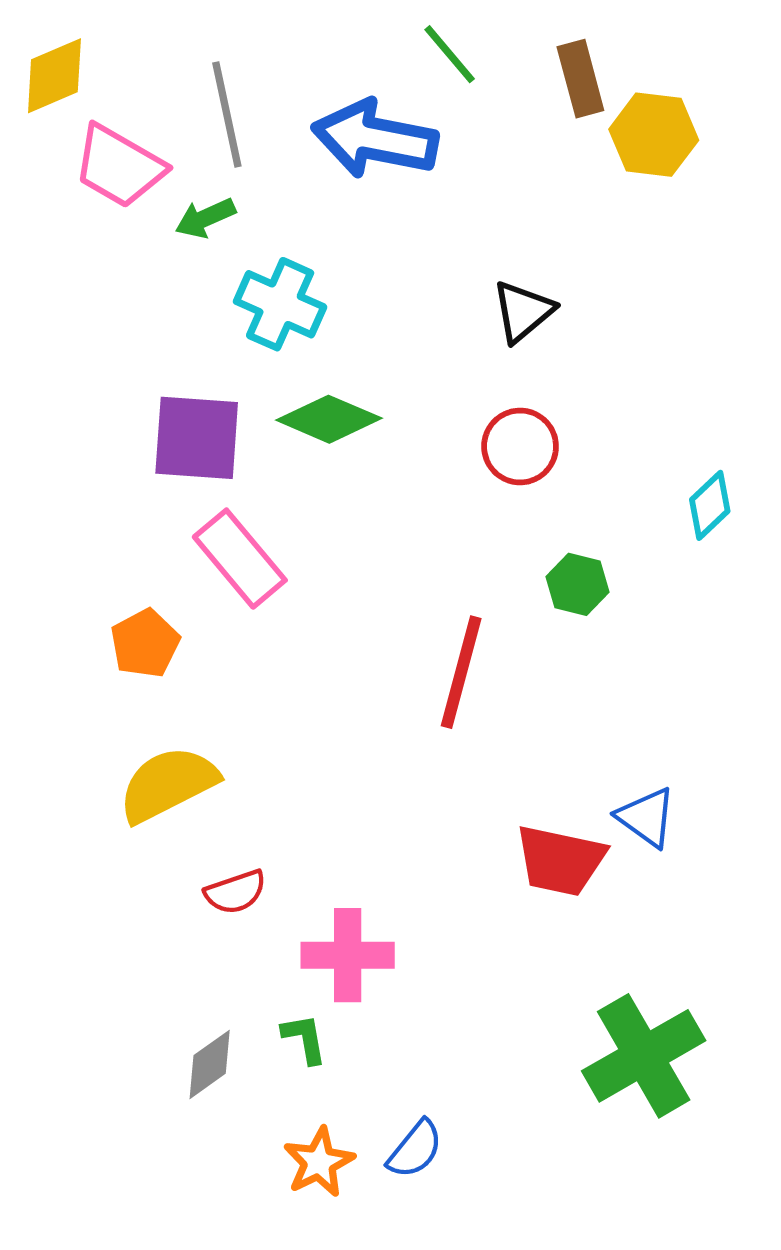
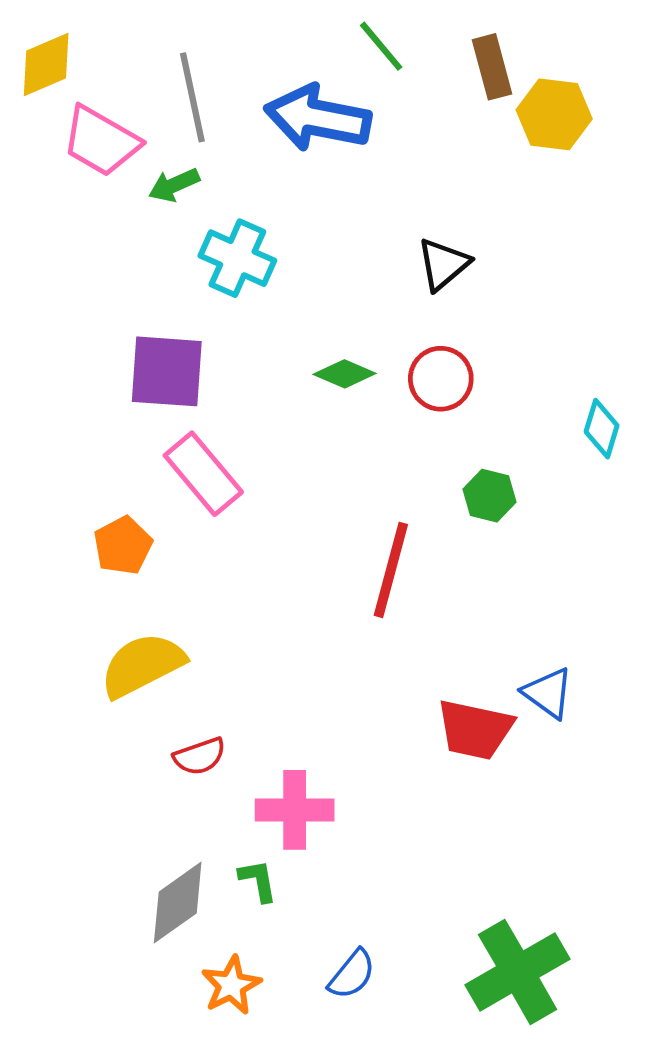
green diamond: (329, 419) -> (345, 374), moved, size x0.7
cyan diamond: (710, 505) -> (602, 429), turned -30
green cross: (644, 1056) -> (518, 972), moved
gray diamond: (210, 1064) -> (178, 902), size x1.4
orange star: (319, 1162) -> (231, 985), moved

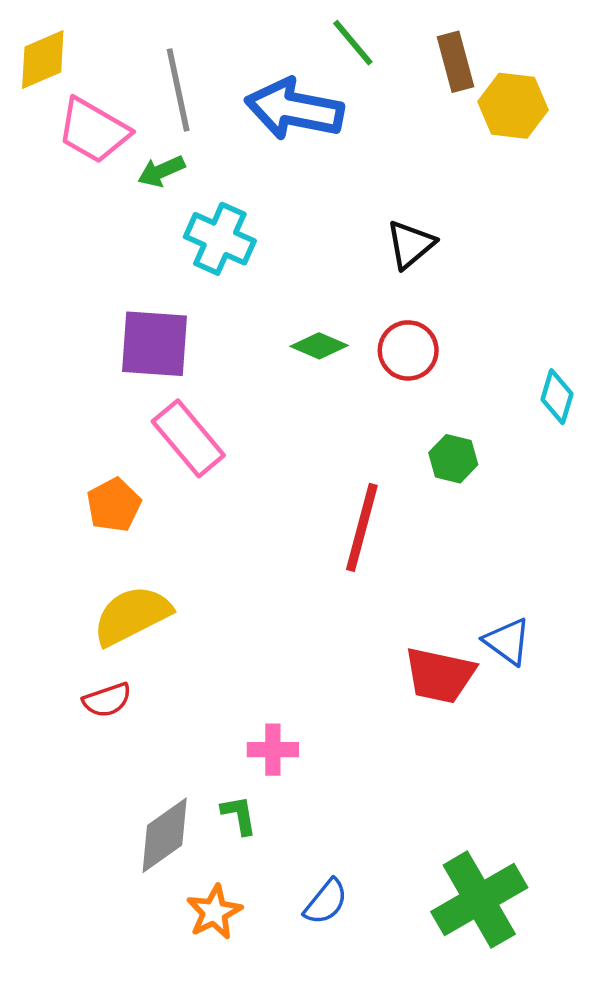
red semicircle: (200, 756) -> (107, 700), moved
pink cross: (295, 810) -> (273, 750), size x0.7

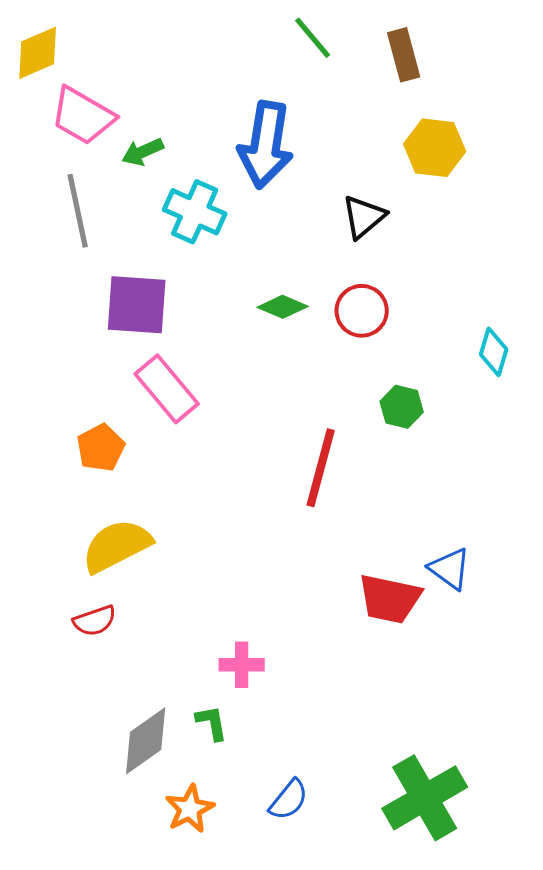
gray line: (178, 90) -> (78, 211), moved
yellow hexagon: (513, 106) -> (435, 148), moved
blue arrow: (294, 109) -> (266, 145), moved, turned -92

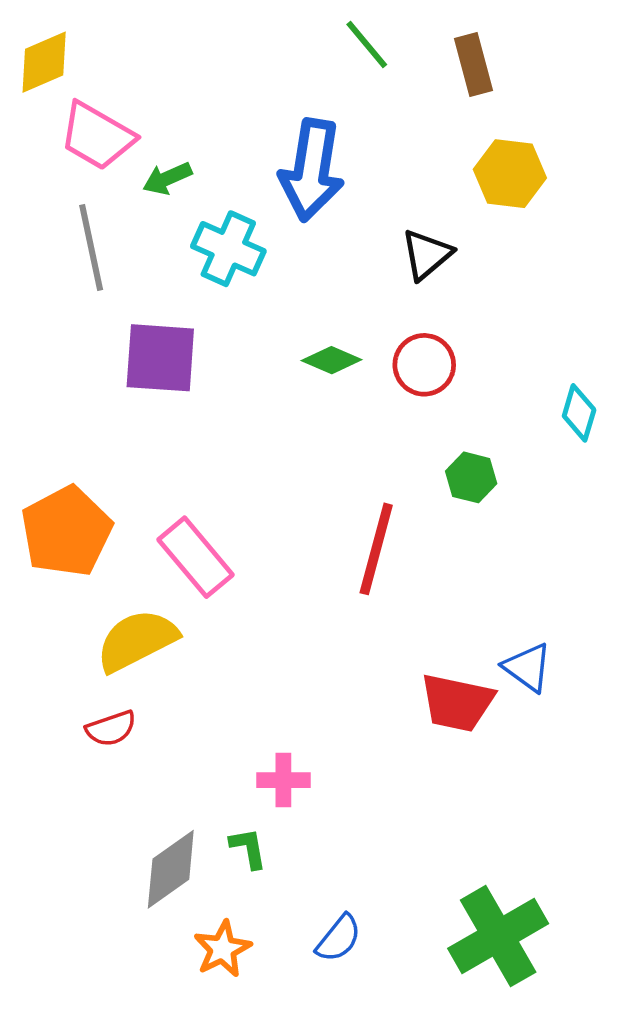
pink rectangle: (167, 389) -> (195, 557), moved
orange pentagon: (101, 448) -> (66, 531), moved, size x1.6

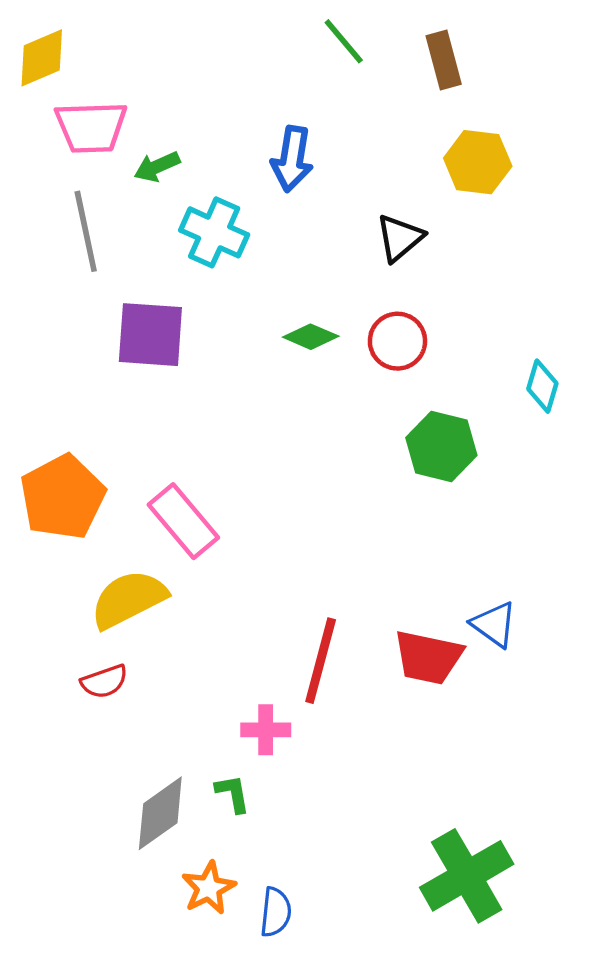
pink trapezoid: (97, 136) -> (91, 127), turned -32
blue arrow: (312, 170) -> (292, 159), size x0.7
green hexagon: (471, 477) -> (441, 447), size x1.5
red line: (376, 549) -> (321, 661), moved
blue semicircle: (339, 938) -> (276, 912), moved, turned -33

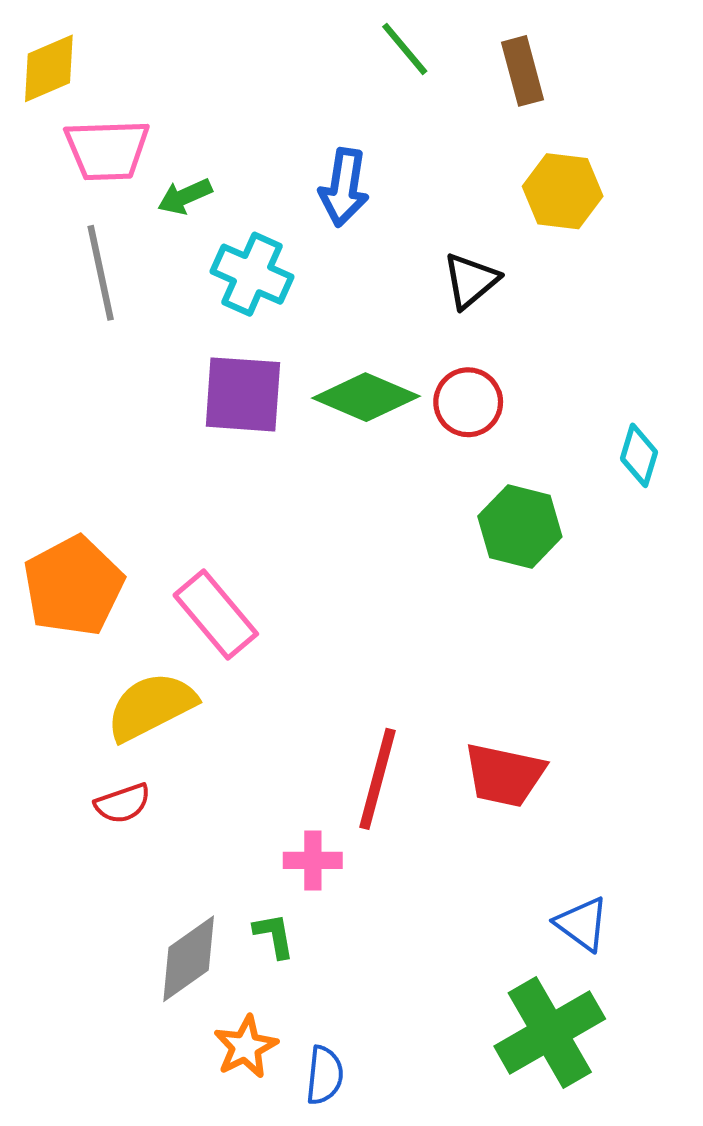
purple square: (150, 335) -> (243, 394), moved
green diamond: (311, 337) -> (366, 397), size x1.6
blue triangle: (494, 624) -> (582, 924), moved

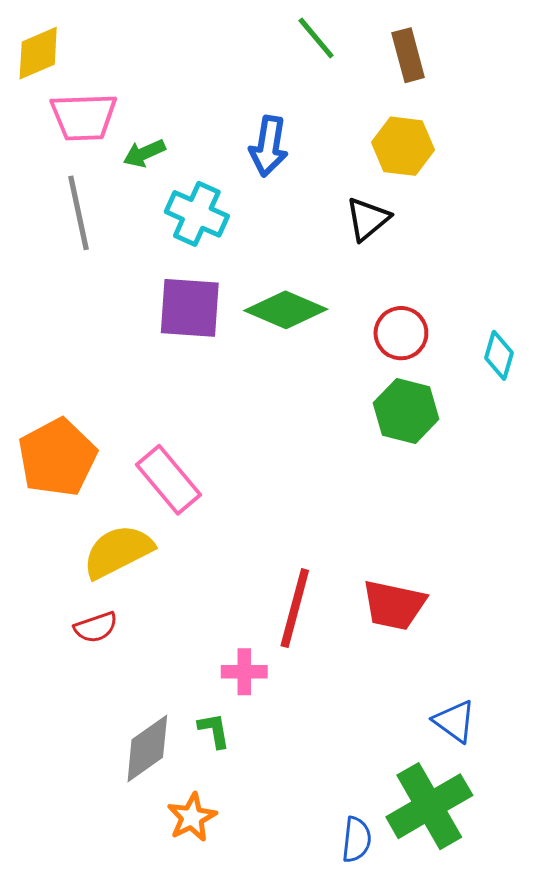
yellow hexagon: (563, 191) -> (403, 146), moved
red circle: (468, 402) -> (401, 333), moved
blue semicircle: (325, 1075) -> (357, 840), moved

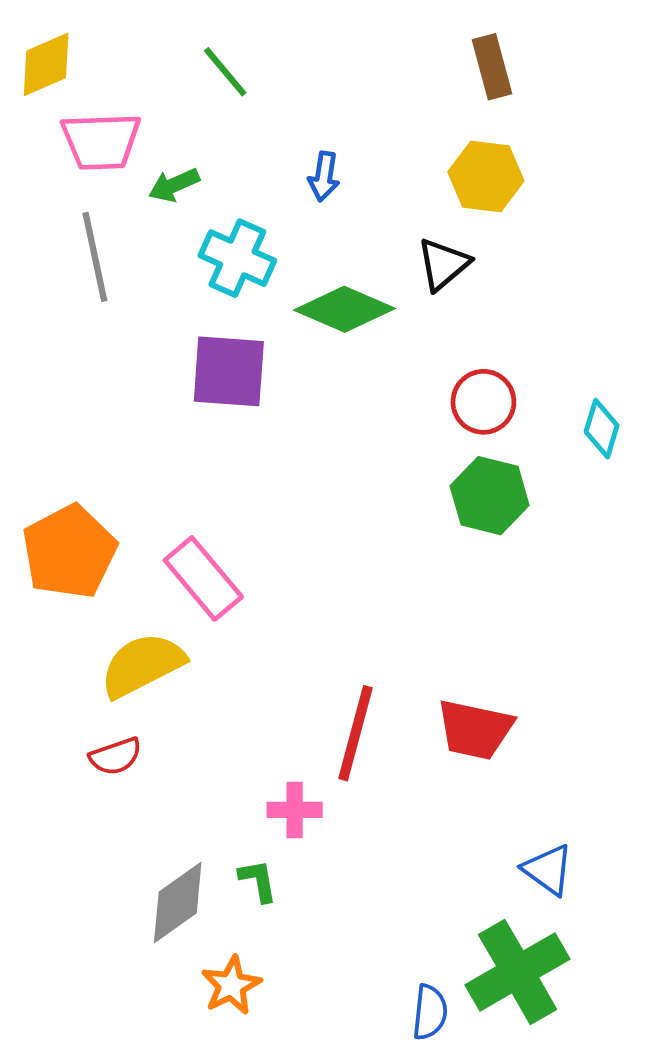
green line: (316, 38) -> (225, 72), moved
blue arrow: (269, 146) -> (324, 176), size x0.7
green diamond: (286, 310) -> (345, 309), moved

